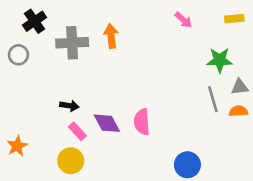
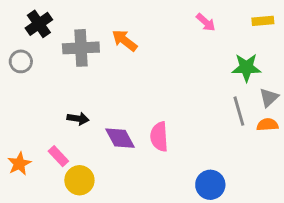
orange arrow: (111, 36) -> (125, 40), turned -45
gray triangle: (240, 87) -> (269, 98), turned -36
pink rectangle: (77, 131) -> (58, 156), moved

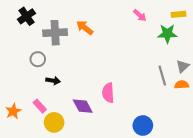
gray circle: (21, 61) -> (38, 59), moved
green star: (246, 67) -> (167, 34), moved
purple diamond: (120, 138) -> (83, 106), moved

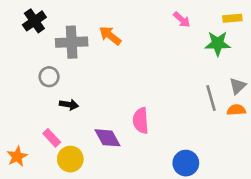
orange star: (13, 111) -> (17, 156), moved

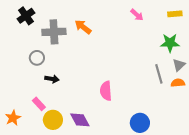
green star: (218, 44) -> (170, 43), moved
purple diamond: (107, 138) -> (80, 120), moved

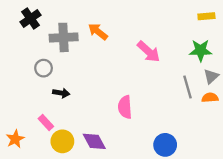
pink arrow: (137, 15) -> (149, 52), moved, size x1.5

